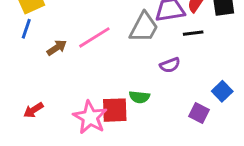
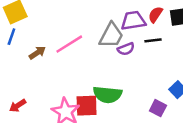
purple semicircle: (170, 65) -> (126, 49), moved
green semicircle: (139, 97) -> (107, 95), size x1.6

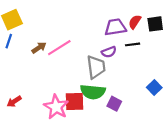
gray trapezoid: (111, 35) -> (96, 67), moved, turned -35
brown arrow: (37, 53) -> (39, 48), moved
purple square: (158, 108) -> (114, 104), moved

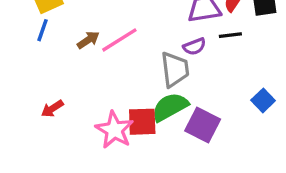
green semicircle: (93, 92) -> (170, 107), turned 145
red arrow: (14, 102) -> (52, 109), moved
purple square: (114, 104) -> (203, 125), size x1.5

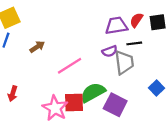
pink line: (119, 40) -> (70, 66), moved
gray trapezoid: (175, 69) -> (124, 62), moved
red arrow: (52, 109) -> (13, 94), turned -40

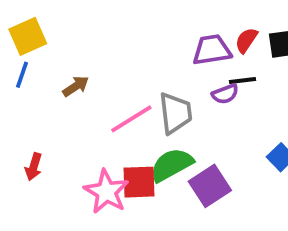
purple semicircle: (110, 51) -> (225, 94), moved
gray trapezoid: (124, 62) -> (175, 113), moved
purple square: (115, 105) -> (210, 186), turned 30

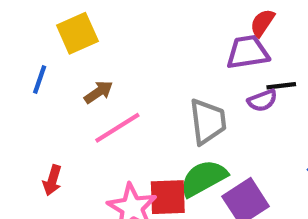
yellow square: (28, 36) -> (77, 33), moved
red semicircle: (246, 40) -> (262, 23), moved
pink line: (131, 119) -> (117, 128), moved

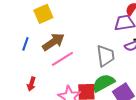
blue line: (40, 79) -> (25, 44), moved
brown arrow: (98, 92) -> (53, 42), size x1.6

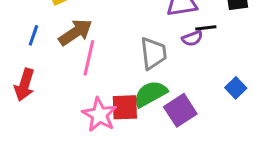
pink line: (62, 59) -> (89, 58), turned -45
red arrow: (31, 84) -> (24, 85), moved, size x1.5

